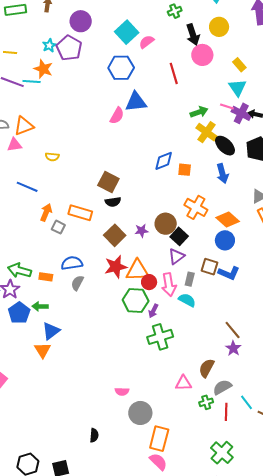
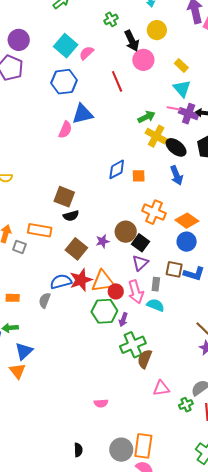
blue semicircle: (72, 263) -> (61, 282), moved
brown semicircle: (207, 368) -> (145, 359), moved
gray circle: (140, 413) -> (121, 450), moved

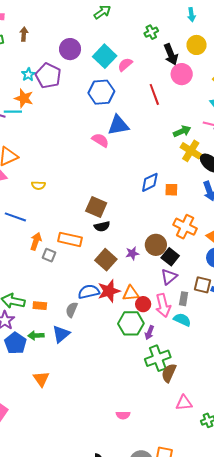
purple circle: (19, 40) -> (70, 49), moved
pink semicircle: (65, 130) -> (100, 140), turned -84
orange triangle: (103, 281) -> (131, 293), size x0.7
blue triangle: (24, 351) -> (61, 334), moved

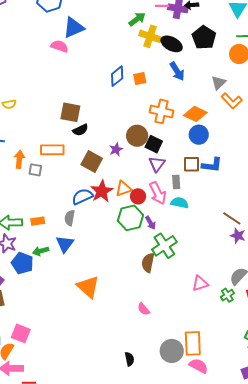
purple arrow: (149, 333) -> (150, 223), turned -40
brown semicircle: (169, 373) -> (148, 263), moved
orange triangle: (41, 379) -> (88, 287), moved, size x1.4
pink semicircle: (123, 415) -> (143, 309), turned 64

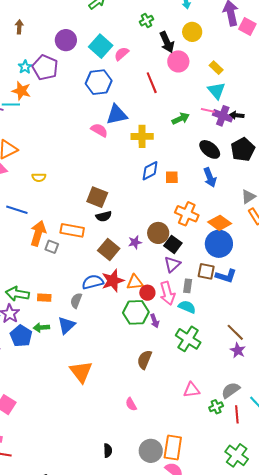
yellow cross: (150, 36) -> (142, 136), moved, turned -30
blue circle: (199, 135) -> (219, 244), size x1.4
orange arrow: (19, 159) -> (38, 233), size x1.4
green cross: (164, 246) -> (188, 339), moved, turned -35

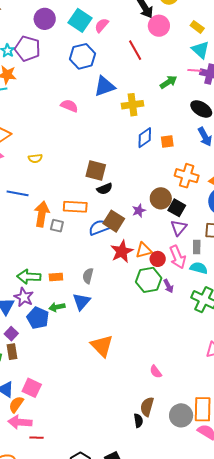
pink semicircle: (99, 130) -> (69, 106), moved
blue semicircle: (93, 282) -> (99, 227), moved
brown semicircle: (144, 360) -> (147, 407), moved

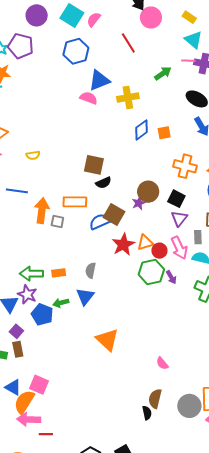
pink semicircle: (69, 106) -> (89, 98), moved
brown circle: (161, 198) -> (148, 192), moved
orange semicircle: (16, 404) -> (24, 402), size x1.4

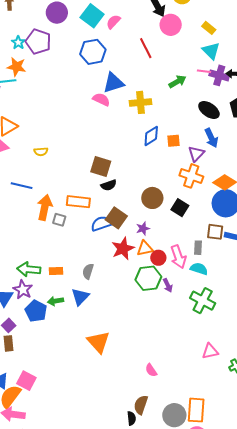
purple star: (139, 203) -> (143, 228), moved
purple triangle: (179, 219) -> (196, 154), moved

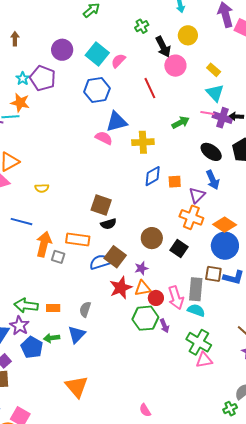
gray rectangle: (198, 248) -> (196, 289), size x1.6
orange triangle: (99, 342) -> (77, 387), moved
pink triangle: (210, 351) -> (204, 360), moved

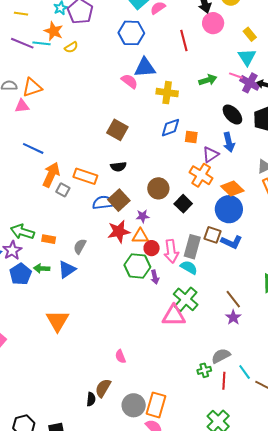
yellow semicircle: (42, 188) -> (71, 47), moved, turned -40
brown square: (101, 205) -> (117, 130), moved
pink triangle: (204, 360) -> (174, 316), moved, size x1.4

